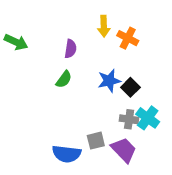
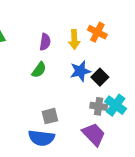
yellow arrow: (104, 26) -> (74, 39), moved
gray square: (96, 141) -> (50, 116), moved

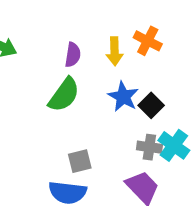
green semicircle: (39, 70) -> (64, 95), size x1.5
blue star: (80, 71) -> (123, 97), turned -30

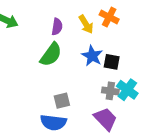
yellow arrow: (115, 51) -> (86, 24), turned -30
black square: (151, 105) -> (112, 62), turned -35

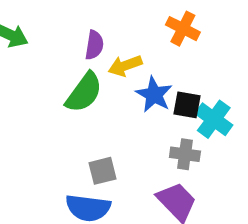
yellow arrow: (86, 24) -> (125, 66), moved, turned 102
cyan cross: (127, 90) -> (214, 119), moved

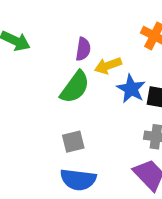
gray square: (103, 171) -> (73, 142), moved

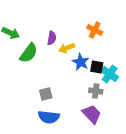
green semicircle: (75, 87) -> (29, 53), moved

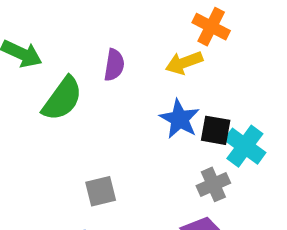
orange cross: (95, 30) -> (211, 27), moved
yellow arrow: (67, 48) -> (184, 63), moved
gray cross: (96, 91) -> (213, 184), turned -32

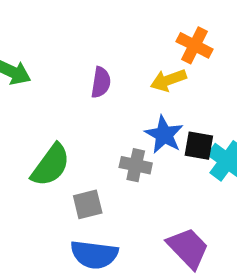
green semicircle: (62, 99) -> (51, 165), moved
gray cross: (213, 184) -> (136, 165), moved, turned 36

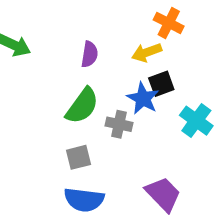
black square: (199, 146) -> (161, 84), moved, turned -30
green semicircle: (51, 165) -> (82, 106), moved

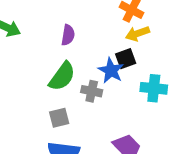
yellow arrow: (147, 52) -> (137, 34), moved
cyan cross: (196, 121) -> (154, 88), turned -30

